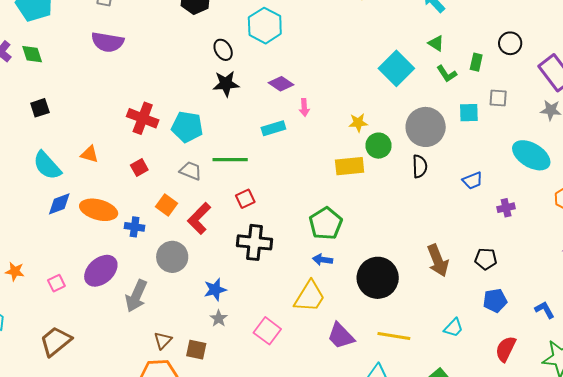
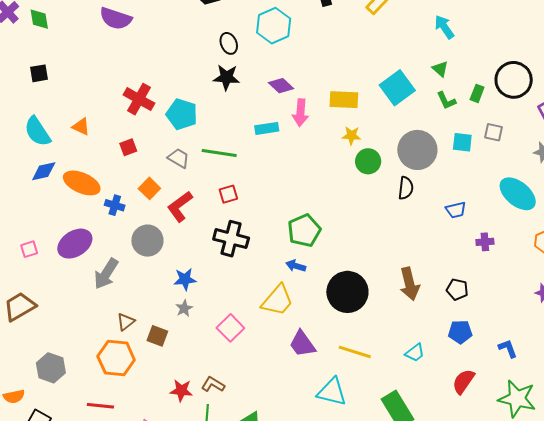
black circle: (510, 43) -> (514, 80), size x1.6
pink arrow: (304, 107) -> (300, 113), size x1.5
yellow rectangle: (350, 166) -> (344, 100), moved

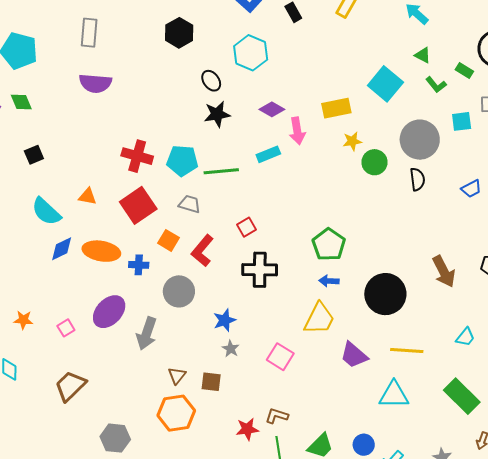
green rectangle: (477, 93) -> (464, 70), turned -66
red square: (128, 147) -> (138, 205), size x2.0
green line: (219, 153) -> (221, 171), moved

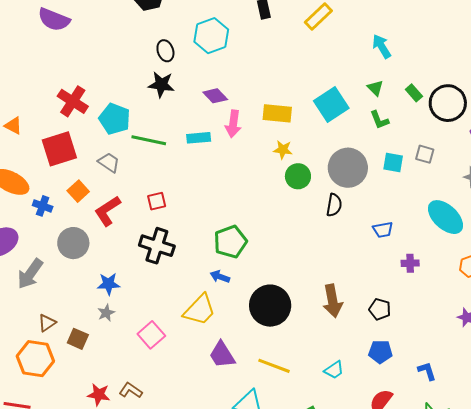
green rectangle: (464, 70) -> (414, 93), moved

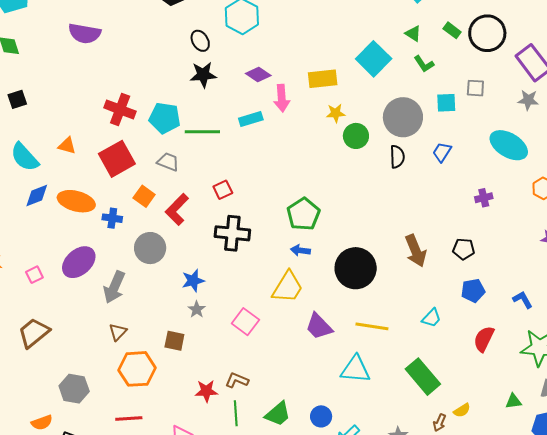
blue trapezoid: (383, 230) -> (442, 152), moved, turned 145
brown triangle: (47, 323) -> (118, 332), moved

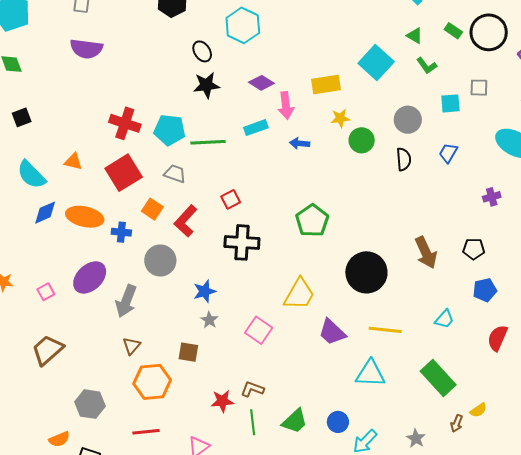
gray circle: (403, 117) -> (408, 120), size x0.7
blue arrow: (300, 250) -> (300, 143), moved

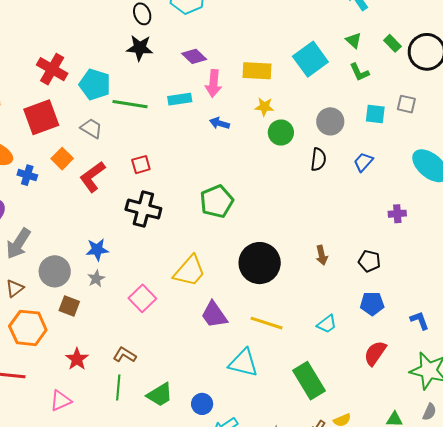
brown arrow: (426, 253) -> (322, 255), size x0.6
gray circle: (160, 261) -> (55, 271), moved
red star: (222, 401) -> (77, 359), moved, turned 30

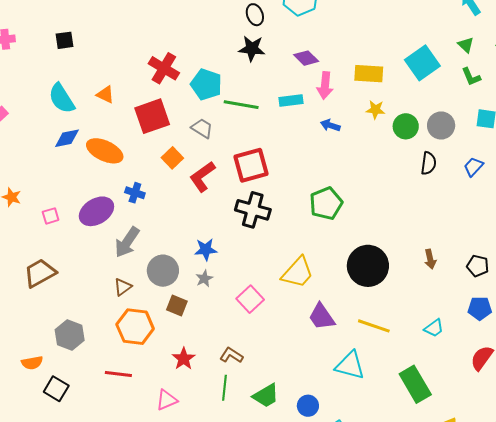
green circle: (281, 133) -> (406, 126), moved
red square: (141, 165) -> (251, 165), size x1.8
blue cross: (27, 175) -> (135, 193), moved

